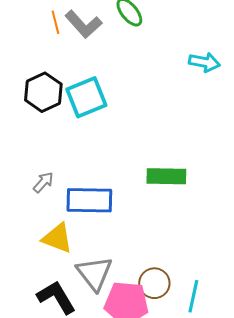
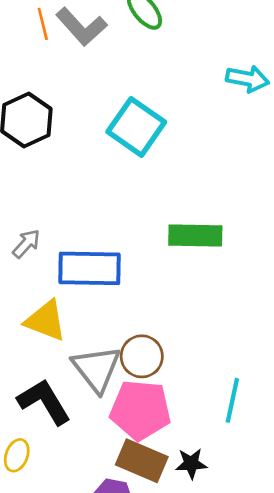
cyan square: (86, 97) -> (136, 127), moved, turned -33
brown circle: (154, 283) -> (142, 356), moved

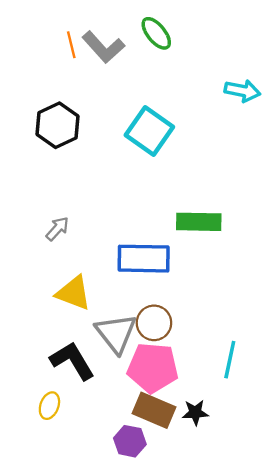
blue rectangle: (90, 268) -> (144, 259), moved

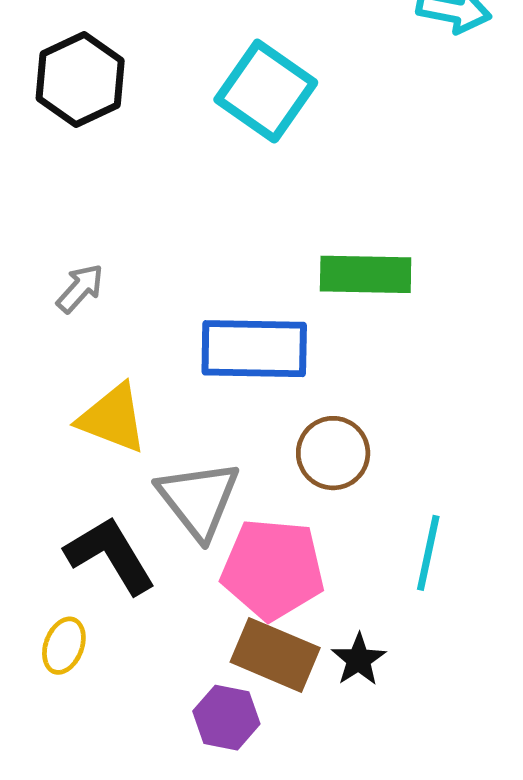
brown circle: (154, 323) -> (333, 453), moved
black star: (195, 412) -> (359, 660), turned -30

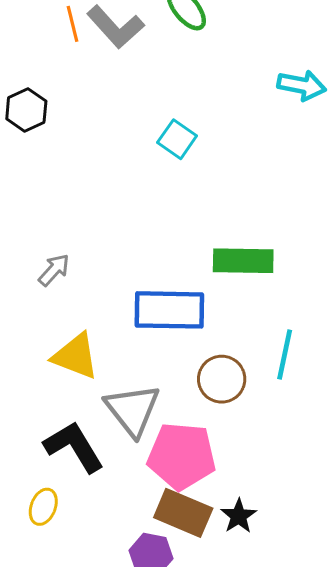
black hexagon: (80, 79) -> (26, 110), moved, size x0.7
cyan square: (266, 91) -> (177, 139), size x0.6
cyan line: (428, 553) -> (285, 355), moved

